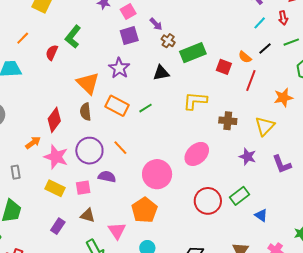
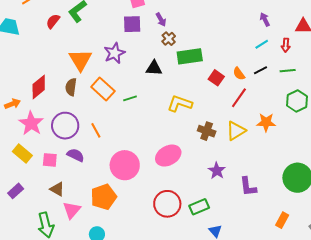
yellow triangle: (265, 126) -> (236, 131), moved
brown triangle: (88, 215) -> (57, 189), moved

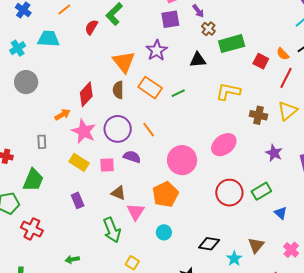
purple rectangle: (16, 191) -> (78, 200), turned -63

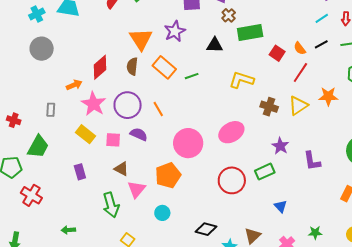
green rectangle: (261, 191) -> (265, 172), moved

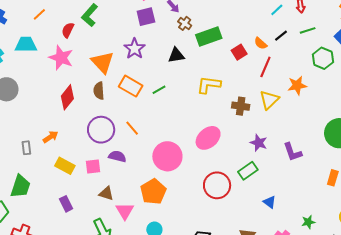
red square: (277, 53) -> (239, 52), turned 35
orange arrow: (74, 85) -> (50, 137), moved
pink star: (93, 104) -> (61, 58), moved

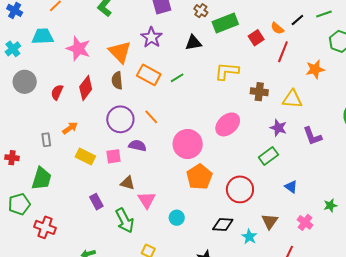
red semicircle: (68, 30) -> (57, 92), moved
yellow triangle: (269, 100) -> (292, 99), moved, turned 50
red circle: (217, 185) -> (240, 189), moved
orange pentagon: (153, 192) -> (199, 177), moved
purple rectangle: (66, 204) -> (96, 202), moved

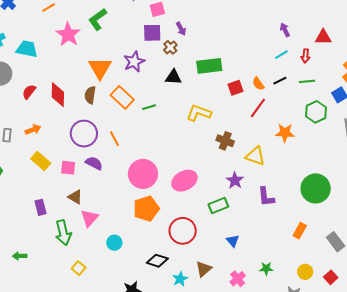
brown cross: (201, 11) -> (170, 47), moved
cyan trapezoid: (43, 36) -> (27, 49), moved
pink star: (78, 49) -> (68, 34), moved
red diamond: (86, 88) -> (58, 95), turned -50
pink ellipse: (228, 124) -> (184, 181), moved

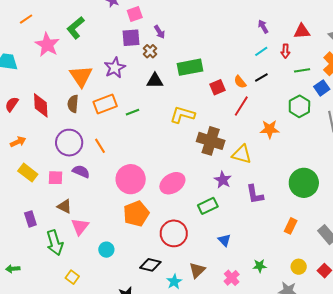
green line: (307, 81) -> (302, 70), moved
orange rectangle: (122, 97) -> (105, 104), turned -60
brown cross: (225, 141) -> (211, 141), size x1.5

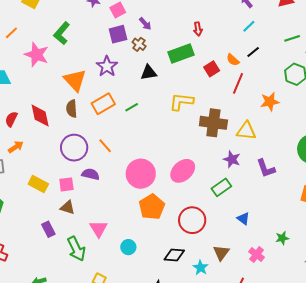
red arrow: (285, 51) -> (198, 29), moved
orange arrow: (18, 142) -> (16, 147), moved
brown triangle: (64, 206) -> (68, 207), moved

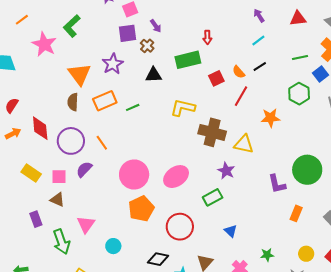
red diamond: (40, 116) -> (40, 128), moved
purple L-shape: (266, 168) -> (277, 184), moved
purple semicircle: (91, 174) -> (84, 169), turned -66

